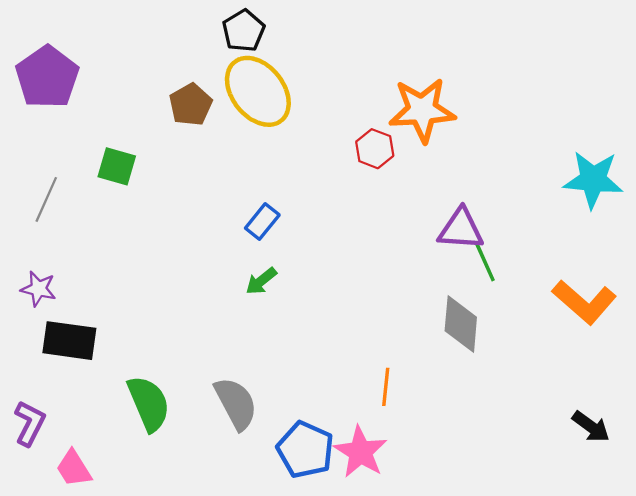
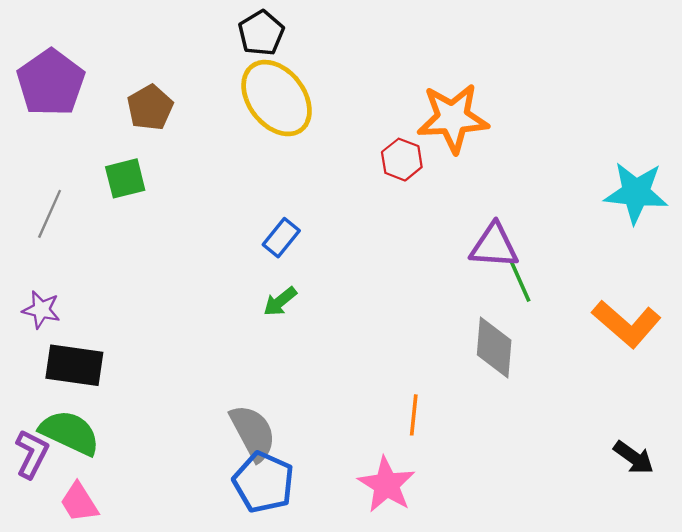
brown pentagon: (191, 105) -> (150, 108), moved
green square: (117, 166) -> (125, 178), turned -30
green semicircle: (149, 403) -> (70, 433), moved, turned -42
blue pentagon: (305, 450) -> (264, 482), moved

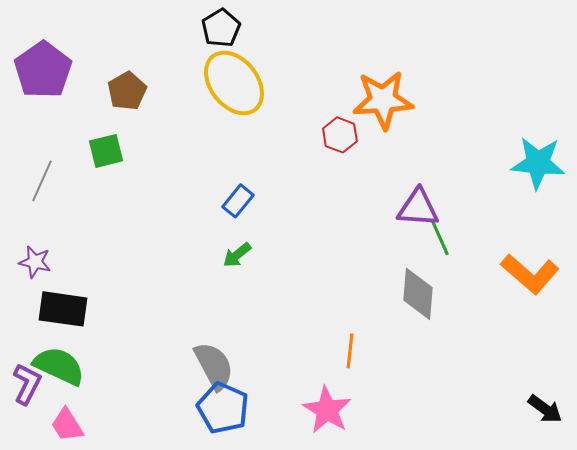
black arrow: (634, 457) -> (545, 409), moved

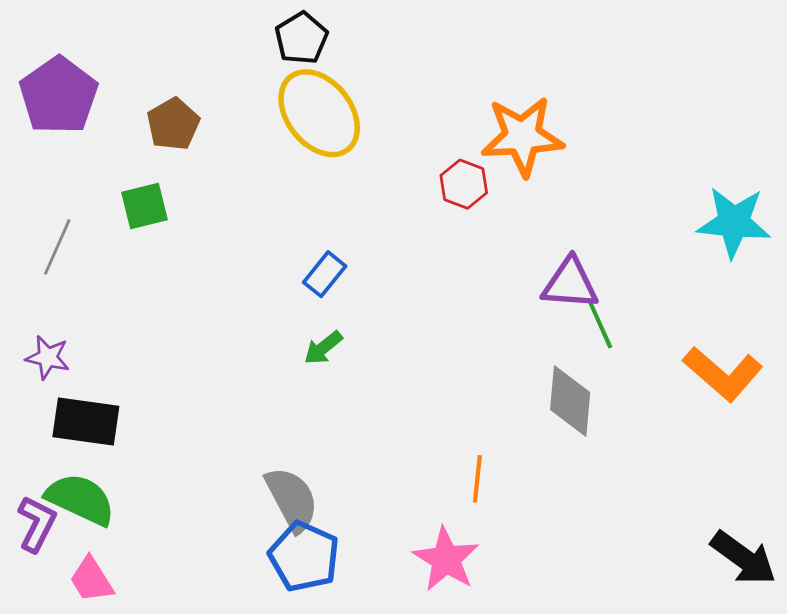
black arrow: (545, 409) -> (743, 558), size x1.4

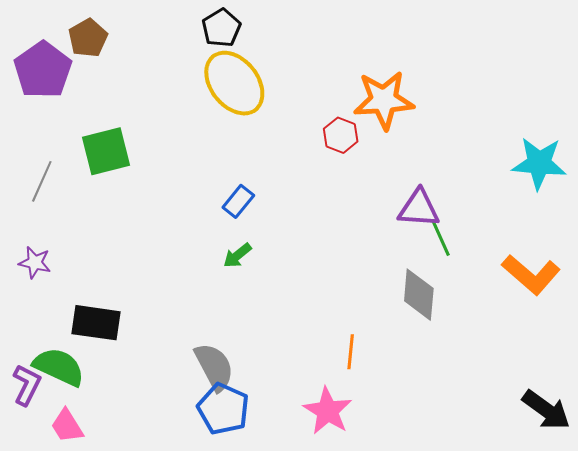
brown pentagon: (173, 124) -> (88, 38), moved
green square: (145, 206) -> (106, 151), size x1.4
black rectangle: (86, 422) -> (96, 323), moved

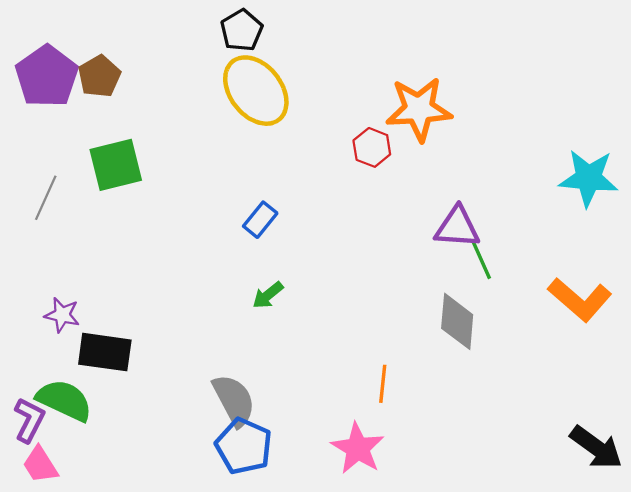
brown pentagon: (88, 38) -> (99, 76), moved
green arrow: (237, 256) -> (268, 295), moved
purple star: (35, 263) -> (62, 315), moved
pink trapezoid: (67, 426) -> (40, 465), moved

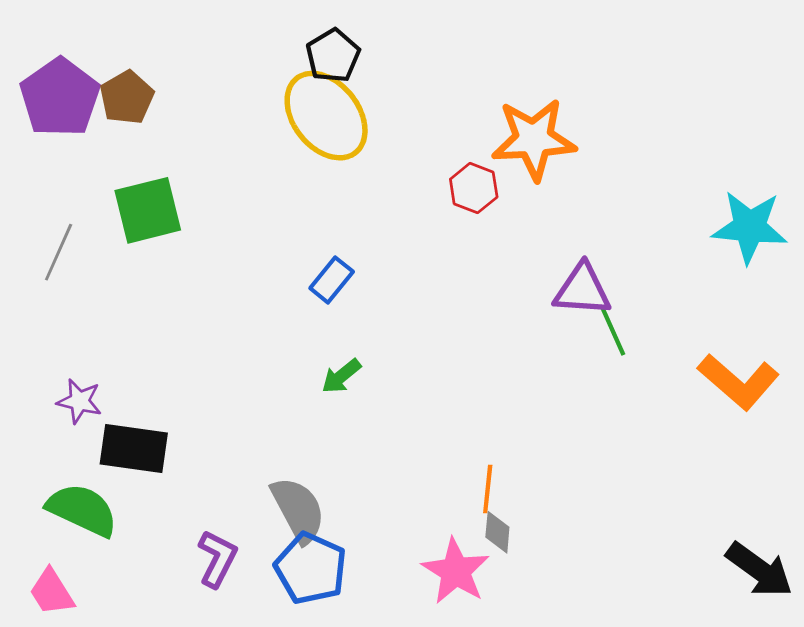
black pentagon: (242, 30) -> (333, 56), moved
gray diamond: (457, 321) -> (497, 532), moved, size x0.6
purple L-shape: (29, 420) -> (217, 559), moved

